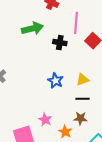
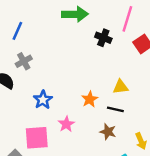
blue star: (55, 81) -> (43, 100), moved
orange star: (65, 132) -> (90, 99), moved

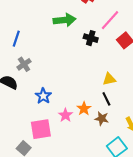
pink line: (127, 19) -> (110, 20), turned 30
orange star: (90, 99) -> (84, 109), moved
black line: (115, 109) -> (106, 99), turned 56

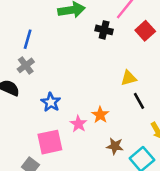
blue line: (16, 39) -> (28, 39), moved
black line: (106, 99) -> (139, 101), moved
brown star: (102, 119) -> (115, 146), moved

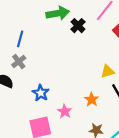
black cross: (104, 30) -> (78, 26), moved, turned 32
orange star: (100, 115) -> (92, 100), moved

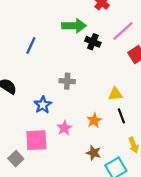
black cross: (78, 26) -> (93, 42), turned -32
gray cross: (19, 62) -> (67, 81), moved, turned 32

